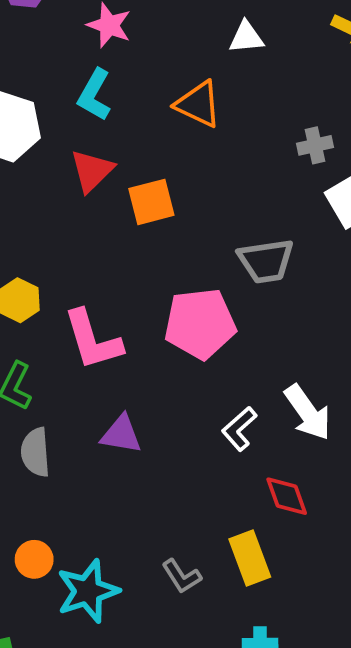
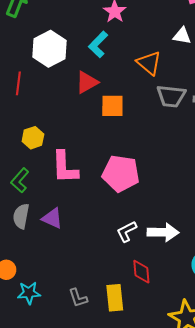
gray trapezoid: (266, 261) -> (171, 96), moved
white arrow: (308, 412) -> (163, 232), turned -68
purple triangle: (121, 434) -> (52, 218), moved
cyan star: (88, 591) -> (29, 293), size x0.7

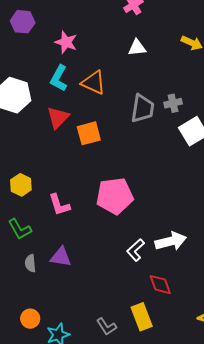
orange triangle: (149, 63) -> (93, 83), moved
gray trapezoid: (171, 96) -> (142, 108), turned -72
pink L-shape: (65, 167) -> (59, 205), size x0.7
green L-shape: (20, 180) -> (20, 229), turned -55
gray semicircle: (21, 216) -> (30, 263), size x0.7

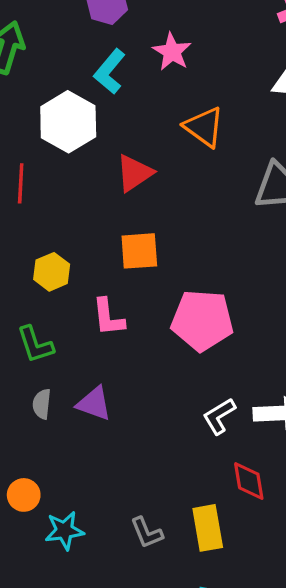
cyan L-shape: (59, 78) -> (110, 72), moved
orange square: (89, 133) -> (139, 251), moved

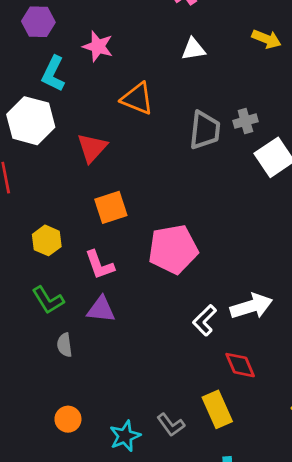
purple triangle: (94, 403) -> (101, 309), moved
cyan star: (64, 531) -> (125, 436), moved

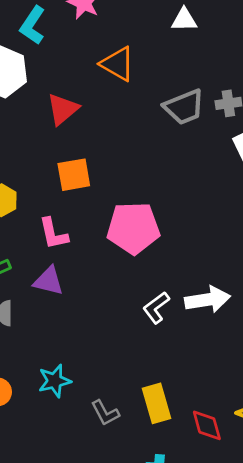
gray trapezoid: (205, 130) -> (184, 107), turned 54
red diamond: (240, 365) -> (207, 425), moved
cyan star: (125, 436) -> (55, 381), moved

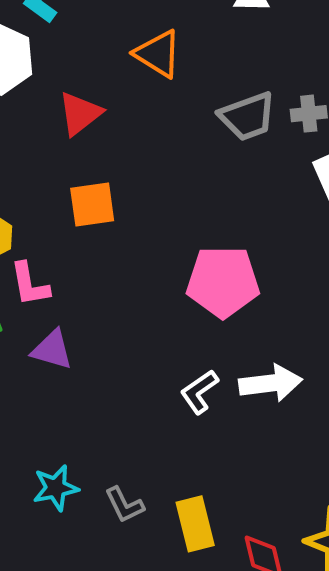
pink pentagon: (133, 228) -> (223, 282), moved
pink L-shape: (53, 234) -> (30, 284), moved
gray L-shape: (105, 413) -> (124, 505), moved

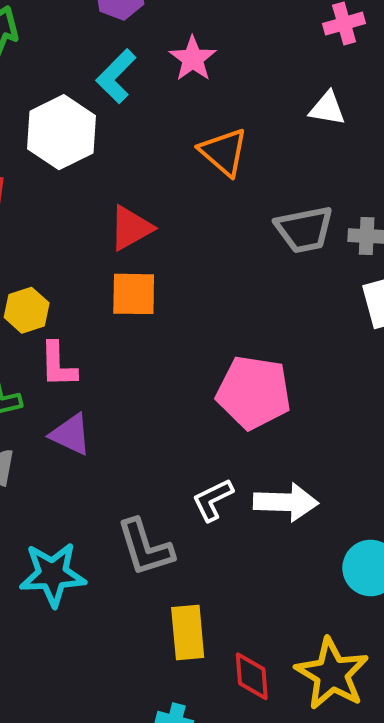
red triangle: (80, 114) -> (131, 228), moved
cyan star: (56, 488) -> (53, 574), size x1.4
gray L-shape: (124, 505) -> (145, 547), moved, size x1.5

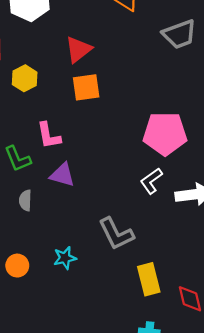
yellow hexagon: (27, 310) -> (25, 78), moved
white L-shape: (213, 500) -> (151, 181), moved
cyan star: (53, 574) -> (65, 258), size x0.6

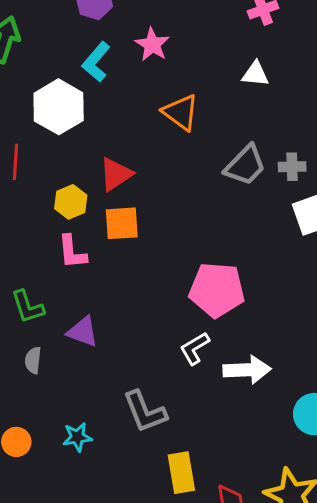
gray trapezoid: (179, 34) -> (245, 165), turned -30
yellow hexagon: (25, 78) -> (71, 202), moved
pink L-shape: (49, 136) -> (72, 252), moved

